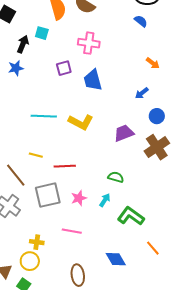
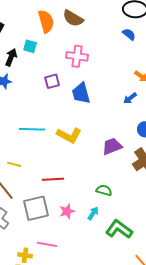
blue arrow: (142, 93) -> (130, 98), moved
yellow line: (36, 155) -> (14, 164), moved
pink line: (72, 231) -> (47, 244), moved

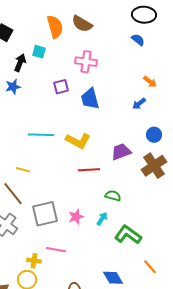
red line: (53, 179) -> (89, 170), moved

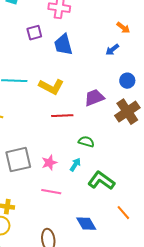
pink line: (56, 250) -> (51, 192), moved

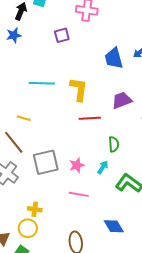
blue trapezoid: (63, 45) -> (114, 58), moved
yellow L-shape: (51, 87) -> (79, 89), turned -110
green semicircle: (86, 142) -> (114, 144), turned 70

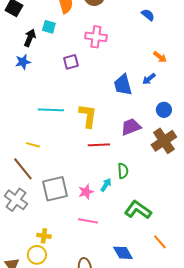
cyan arrow: (103, 167) -> (106, 185), moved

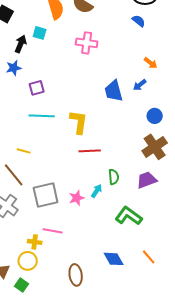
purple square: (71, 62) -> (37, 88), moved
purple trapezoid: (131, 127) -> (147, 180), moved
pink line: (88, 221) -> (53, 231), moved
orange line: (160, 242) -> (149, 257), moved

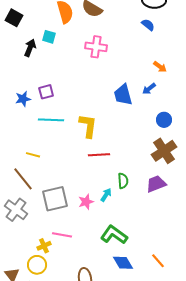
blue star: (14, 68) -> (23, 99), moved
green L-shape: (129, 216) -> (114, 235), moved
yellow cross: (35, 242) -> (44, 246), turned -32

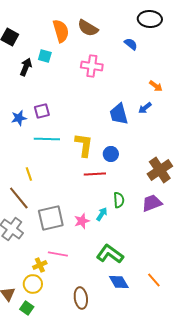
blue semicircle: (148, 25) -> (131, 44), moved
blue circle: (164, 120) -> (111, 154), moved
yellow line: (33, 155) -> (29, 174), turned 56

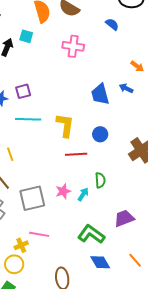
blue arrow: (145, 108) -> (126, 88), turned 64
blue circle: (111, 154) -> (100, 134), moved
purple trapezoid: (152, 203) -> (124, 218), moved
pink star: (82, 221) -> (63, 191), moved

